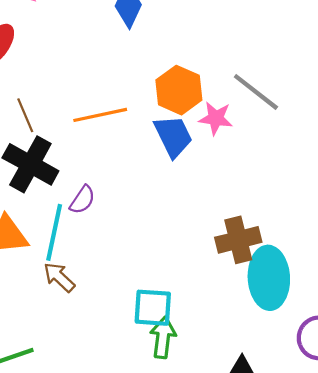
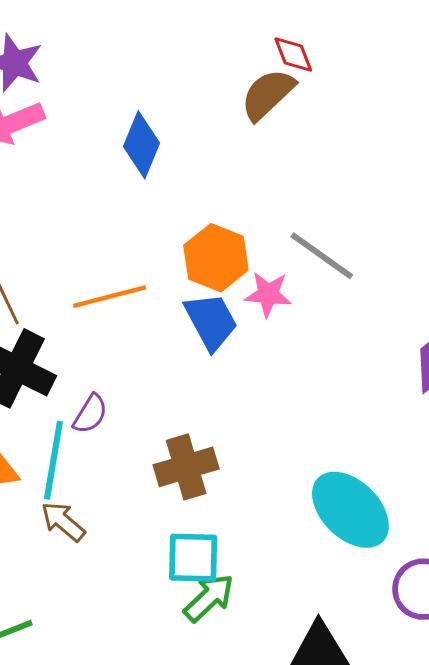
brown cross: (238, 240) -> (186, 467), moved
cyan ellipse: (269, 278) -> (350, 510), turned -40
green arrow: (163, 337) -> (209, 598), turned 42

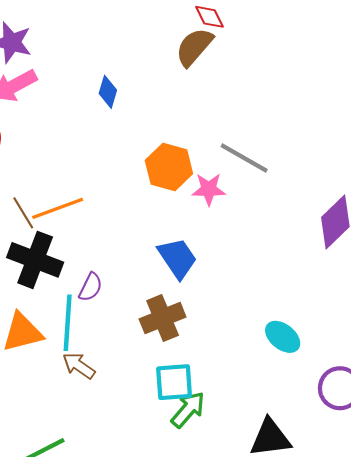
blue diamond: (141, 145) -> (108, 92), size x0.7
orange line: (110, 297) -> (58, 208), moved
blue trapezoid: (211, 321) -> (177, 258), moved
cyan ellipse: (350, 510) -> (283, 337), size x0.6

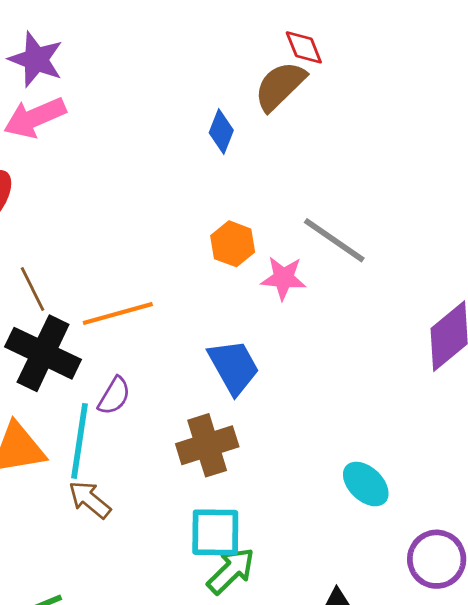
blue diamond: (108, 92) -> (221, 132), moved
orange hexagon: (169, 167) -> (233, 244), size x0.7
orange line: (58, 208) -> (118, 314), moved

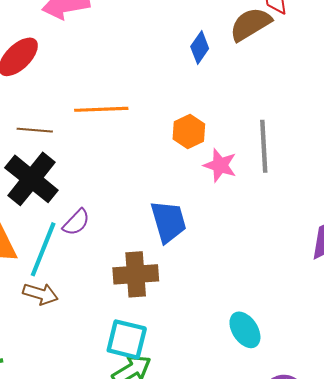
gray line: (334, 240) -> (264, 146), turned 39
brown line: (32, 289) -> (35, 130), turned -72
orange line: (118, 314) -> (101, 109), moved
brown arrow: (90, 500) -> (40, 294), turned 144

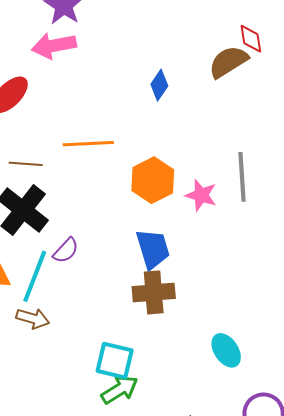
blue diamond: (200, 47) -> (159, 85), moved
orange hexagon: (189, 131) -> (153, 180), moved, size x1.4
brown cross: (136, 274) -> (154, 292), moved

